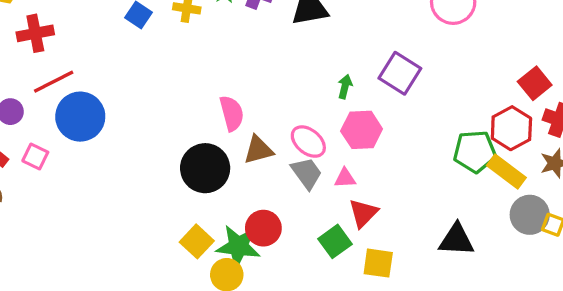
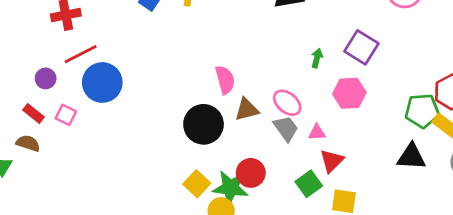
pink hexagon: (362, 130) -> (349, 93), moved
black triangle: (456, 240) -> (411, 157), moved

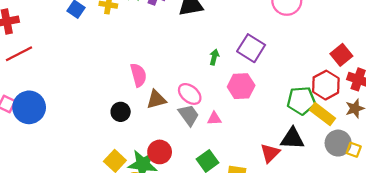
blue circle: (102, 82) -> (29, 107), moved
black circle: (204, 124) -> (121, 112), size x0.6
red triangle: (332, 161) -> (270, 153), moved

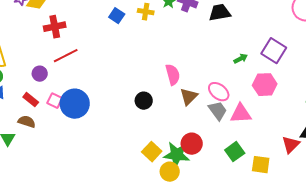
green arrow: (214, 57) -> (241, 59), turned 48
brown triangle: (156, 100) -> (189, 97), turned -30
black circle: (121, 112) -> (144, 101), moved
pink triangle: (214, 119) -> (241, 114), size x1.6

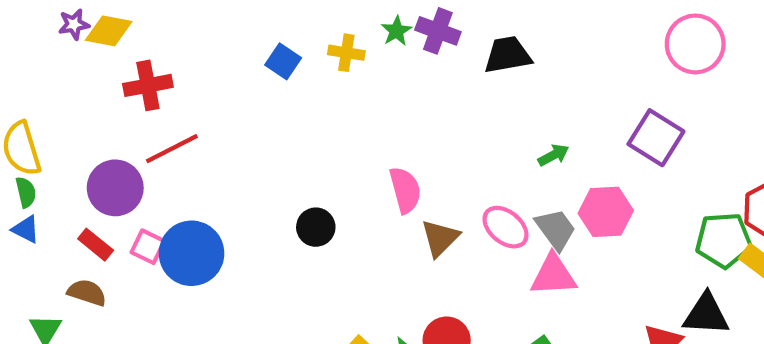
purple square: (274, 51) -> (656, 138), moved
purple circle: (40, 74) -> (115, 188), size x1.6
black circle: (144, 101) -> (316, 227), moved
gray trapezoid: (218, 111) -> (556, 229), moved

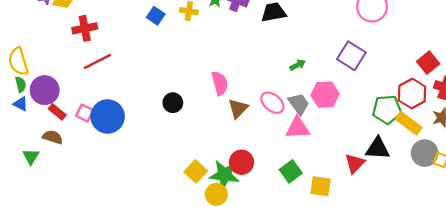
purple circle: (115, 188) -> (45, 90), moved

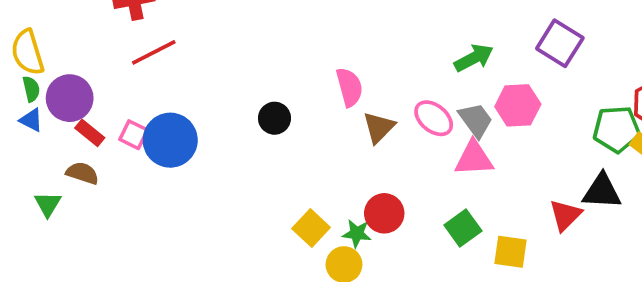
green arrow: (298, 65) -> (474, 58), size x1.5
green star: (224, 175) -> (357, 233), size x0.6

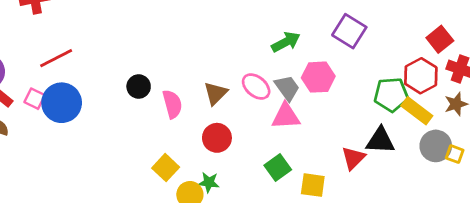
red line: (154, 52) -> (56, 58), moved
pink semicircle: (349, 87) -> (172, 104), moved
red circle: (384, 213) -> (217, 138), moved
green star: (357, 233) -> (209, 182), moved

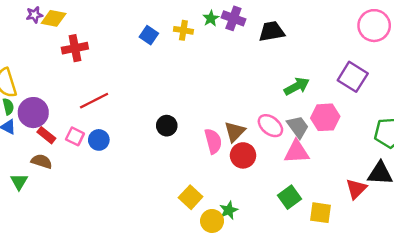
blue circle: (62, 103) -> (99, 140), size x0.6
pink semicircle: (172, 104) -> (213, 141), moved
red circle: (217, 138) -> (243, 155), moved
green star: (209, 182) -> (229, 210), turned -30

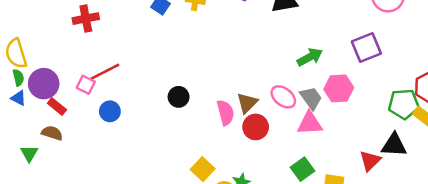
purple square: (353, 77) -> (366, 47), turned 36
pink square: (75, 136) -> (86, 85), moved

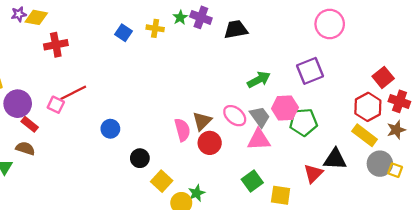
black circle: (179, 97) -> (140, 158), moved
green pentagon: (404, 104) -> (303, 122), moved
blue circle: (110, 111) -> (110, 129), moved

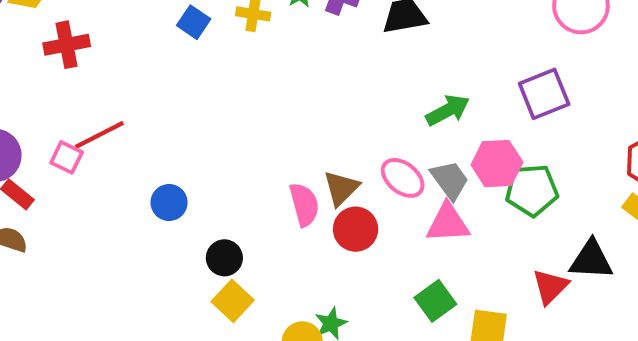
yellow square: (162, 181) -> (233, 301), moved

